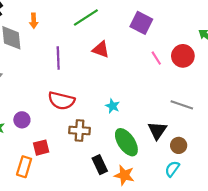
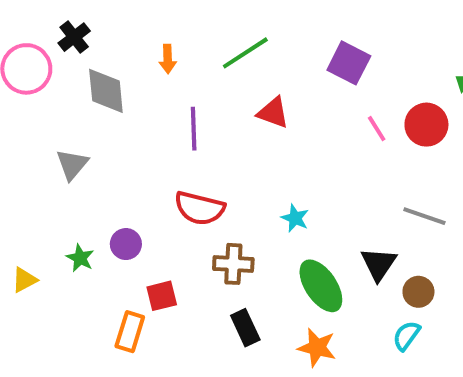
orange arrow: (34, 21) -> (168, 59), moved
black rectangle: (100, 165) -> (245, 328), moved

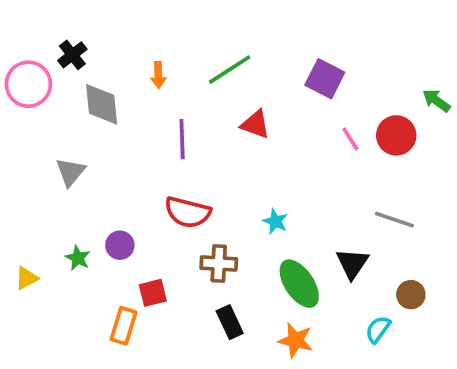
brown circle: (418, 292) -> (411, 295), moved

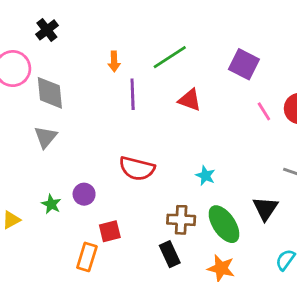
black cross: (72, 55) -> (47, 30), moved
gray diamond: (102, 104) -> (50, 93), moved
purple line: (182, 139) -> (133, 94), moved
brown cross: (219, 264) -> (181, 220), moved

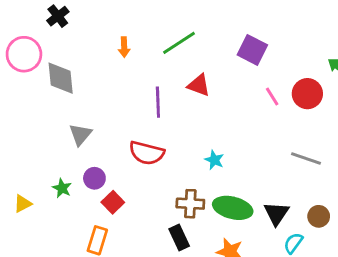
purple line: (133, 94) -> (158, 102), moved
gray triangle: (46, 137) -> (80, 135), moved
black triangle: (265, 208) -> (276, 214), moved
green ellipse: (224, 224) -> (233, 208), turned -42
red square: (110, 231) -> (113, 202), moved, turned -30

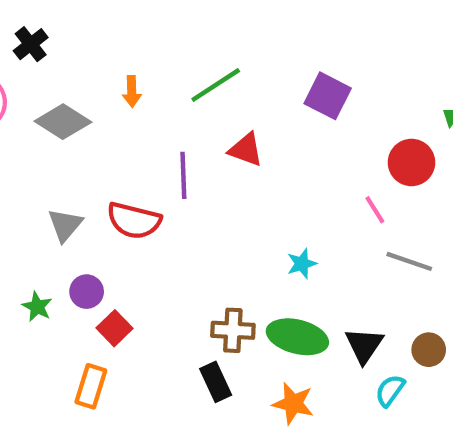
gray diamond: (61, 78) -> (63, 122), moved, turned -52
pink line: (272, 96) -> (375, 210), moved
red semicircle: (147, 153) -> (134, 221), moved
cyan star: (214, 160) -> (302, 264), moved, turned 30

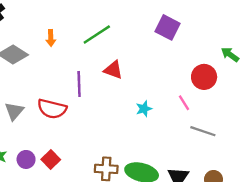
purple square: (328, 96) -> (168, 27), moved
cyan star: (302, 264) -> (144, 109), moved
purple circle: (87, 292) -> (26, 159), moved
red square: (115, 328) -> (51, 159), moved

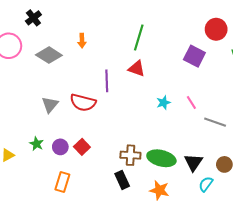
purple square: (168, 27) -> (194, 56), moved
green line: (97, 34) -> (139, 38), moved, turned -40
red circle: (204, 77) -> (216, 29), moved
pink line: (184, 103) -> (191, 103), moved

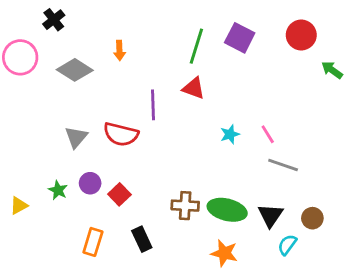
purple square: (194, 56) -> (240, 38), moved
gray line: (215, 122) -> (283, 165), moved
purple circle: (60, 147) -> (90, 183), moved
black rectangle: (122, 180) -> (142, 239), moved

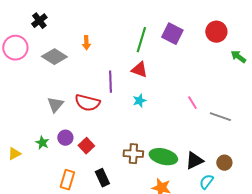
cyan star: (230, 134) -> (139, 101), moved
gray line: (283, 165) -> (220, 117), moved
black triangle: (270, 215) -> (194, 161), turned 30

